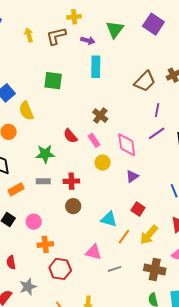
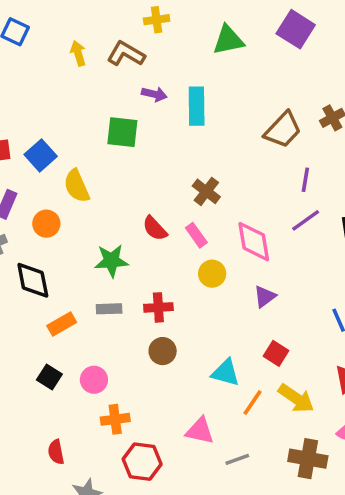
green triangle: (115, 29) -> (228, 40), turned 42
brown L-shape: (56, 36) -> (126, 54), turned 45
purple arrow: (88, 40) -> (154, 94), moved
yellow arrow: (149, 235) -> (296, 398), turned -95

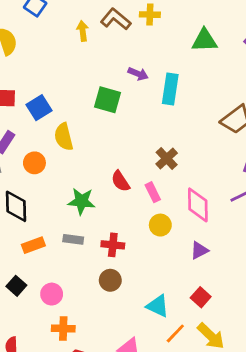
brown L-shape: (126, 54) -> (116, 19), moved

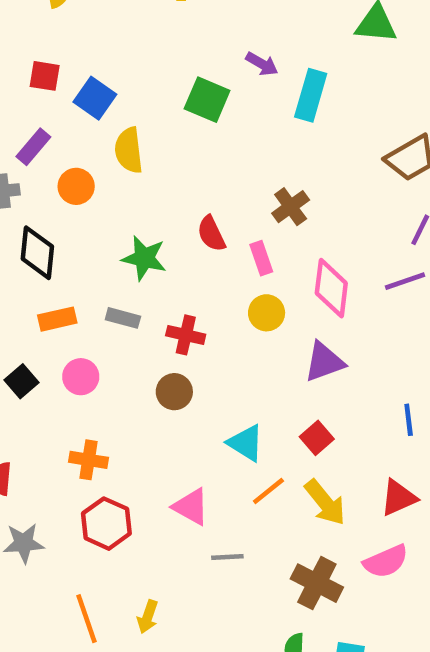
blue square: (39, 108) -> (95, 98), turned -30
purple triangle: (199, 250) -> (324, 362), size x1.4
pink circle: (52, 294) -> (81, 377), moved

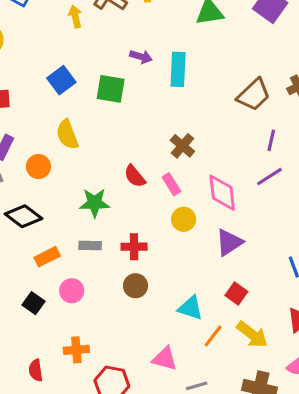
blue square: (95, 98) -> (61, 80), moved, turned 32
black diamond: (37, 253) -> (24, 216), turned -45
orange cross: (88, 460) -> (76, 350), moved

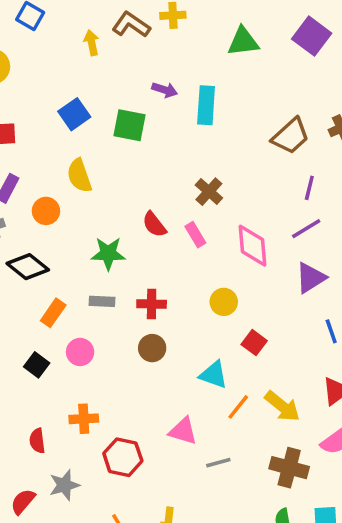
yellow circle: (184, 219) -> (224, 302), moved
purple triangle: (229, 242) -> (311, 278), moved
orange rectangle: (47, 257) -> (53, 313), turned -30
red square: (236, 293) -> (254, 343), moved

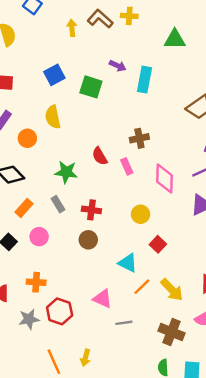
brown cross: (209, 192) -> (139, 138), turned 30
gray rectangle: (102, 301) -> (58, 204), turned 49
gray star: (64, 485) -> (29, 319), moved

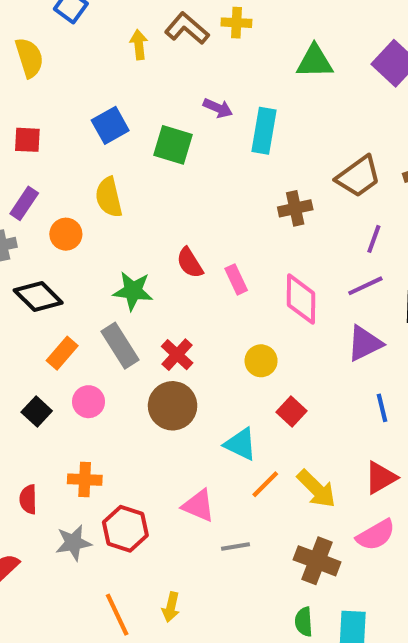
brown cross: (139, 138) -> (295, 208), moved
gray rectangle: (58, 204) -> (120, 346), size x1.5
red cross: (91, 210) -> (177, 355), turned 36
brown circle: (88, 240) -> (173, 406), size x1.5

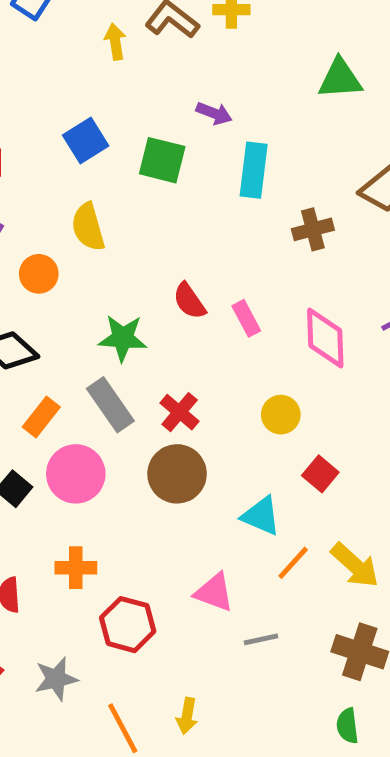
green triangle: (315, 61) -> (340, 79), moved
cyan rectangle: (264, 131) -> (254, 170), moved
pink circle: (88, 402) -> (76, 474), size x1.5
gray star: (73, 543) -> (56, 679), moved

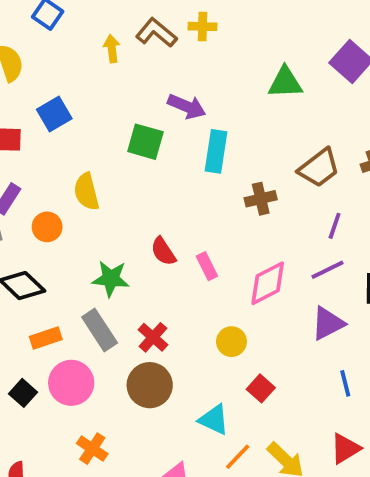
purple arrow: (214, 113) -> (187, 106), size x1.4
blue square: (86, 140) -> (54, 114), moved
pink diamond: (325, 338) -> (268, 283), turned 63
orange rectangle: (41, 417) -> (46, 338), turned 32
orange cross: (76, 568) -> (92, 449), moved, turned 32

